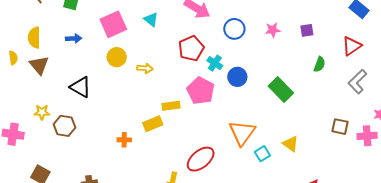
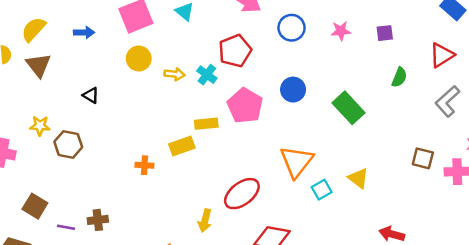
yellow semicircle: (34, 38) -> (34, 29), turned 40
cyan cross: (215, 63) -> (207, 75), moved
black triangle: (81, 87) -> (91, 95), size x0.6

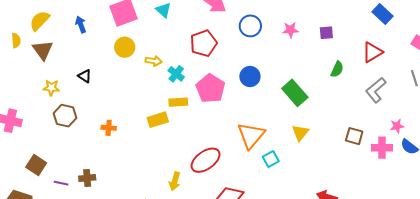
blue arrow: (84, 32) -> (81, 25), turned -112
cyan cross: (207, 75) -> (176, 74), moved
yellow star: (40, 126) -> (51, 88), moved
orange cross: (144, 165) -> (109, 128), moved
yellow triangle: (358, 178) -> (300, 133), moved, turned 30

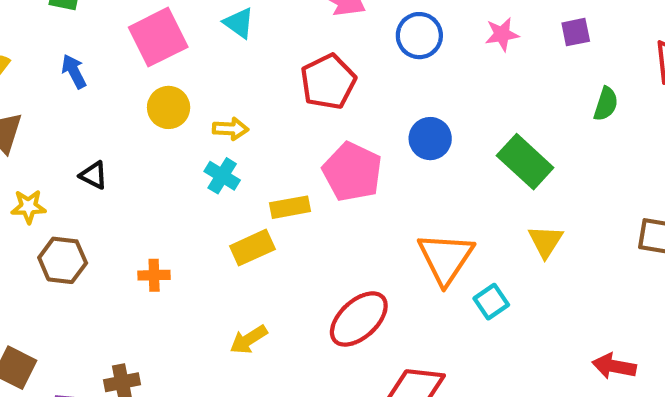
cyan cross: (176, 74) -> (222, 176), moved
yellow arrow: (175, 181) -> (249, 340), moved, turned 48

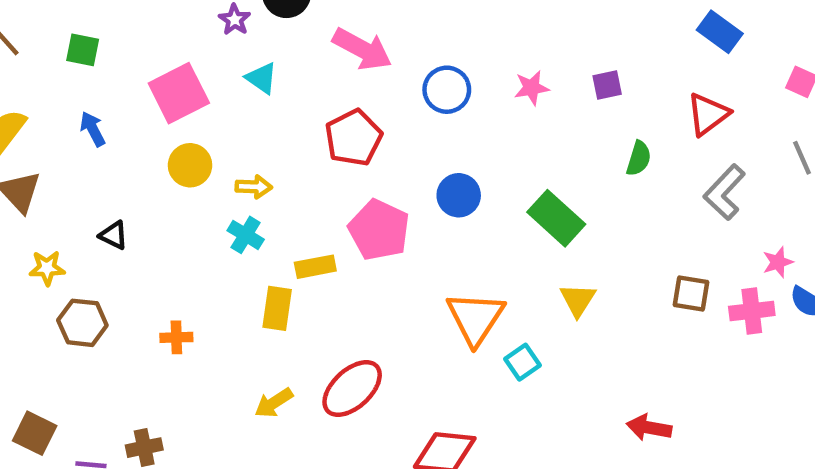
yellow rectangle: (252, 248) -> (277, 308), turned -57
red ellipse: (359, 319) -> (352, 389), moved

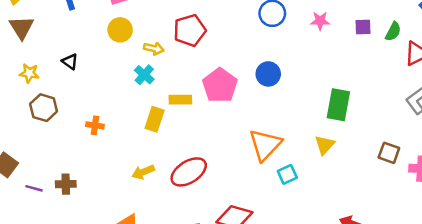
red pentagon: (354, 138) -> (190, 30), moved
green semicircle: (639, 158) -> (393, 31), moved
green rectangle: (556, 218) -> (338, 105), moved, turned 48

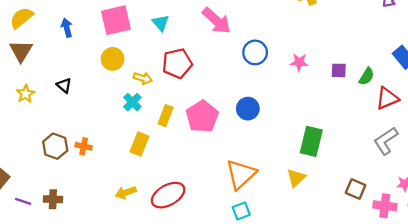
yellow star: (29, 73) -> (25, 94), turned 30
yellow rectangle: (180, 100) -> (166, 116), moved, turned -72
brown hexagon: (44, 108) -> (55, 146), moved
cyan square: (287, 174) -> (241, 211), moved

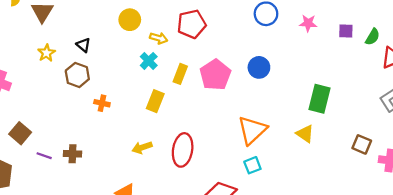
brown hexagon: (55, 146) -> (77, 75), moved
yellow triangle: (296, 178) -> (305, 134), turned -42
red ellipse: (168, 195) -> (183, 150), turned -52

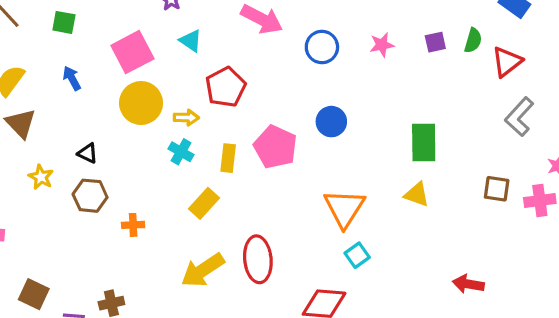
yellow circle: (130, 20) -> (141, 103), size x1.4
yellow rectangle: (155, 101) -> (204, 203), turned 35
yellow arrow: (142, 147) -> (203, 270), size x1.6

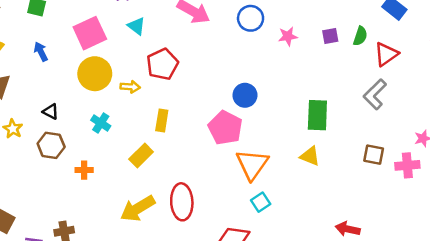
blue circle: (322, 47) -> (251, 18), moved
gray L-shape: (519, 117) -> (375, 94), moved
pink pentagon: (275, 147) -> (225, 128), moved
cyan cross: (181, 152) -> (101, 123), moved

